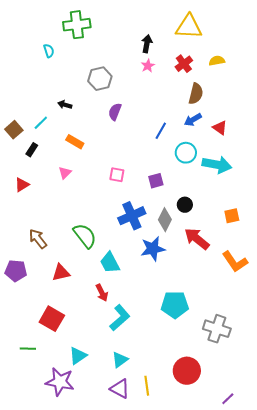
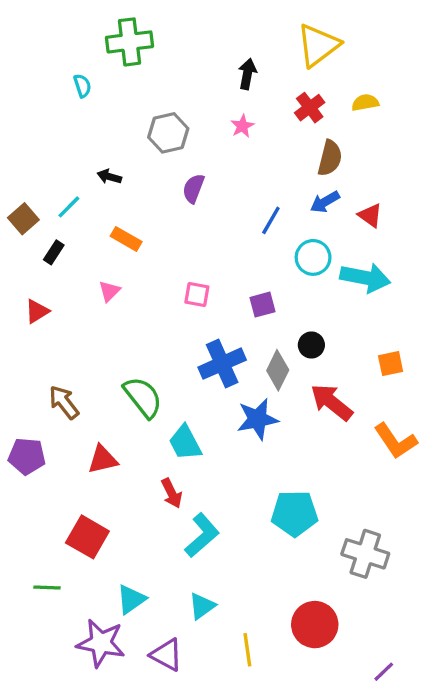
yellow triangle: (189, 27) -> (318, 45), turned -40
pink star: (148, 66) -> (242, 126), moved
purple triangle: (120, 389) -> (167, 655), moved

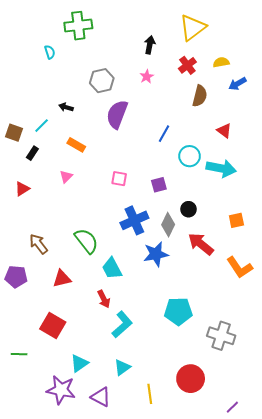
purple semicircle: (193, 188) -> (117, 114), size x1.6
blue arrow: (325, 202) -> (237, 84), moved
brown square: (23, 219) -> (14, 133), turned -30
green line: (47, 587) -> (19, 354), moved

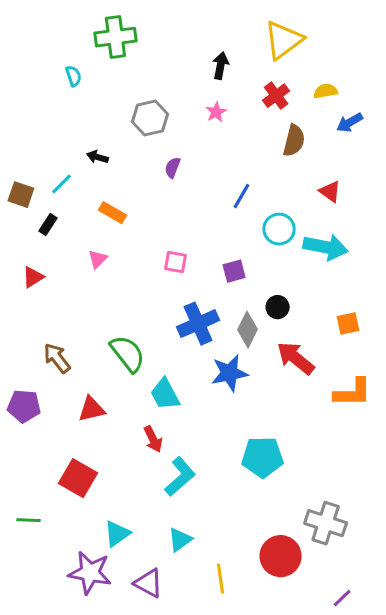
purple semicircle: (117, 114) -> (173, 168), size x0.5
orange L-shape: (240, 267) -> (353, 393), turned -56
gray cross: (221, 336) -> (326, 523), moved

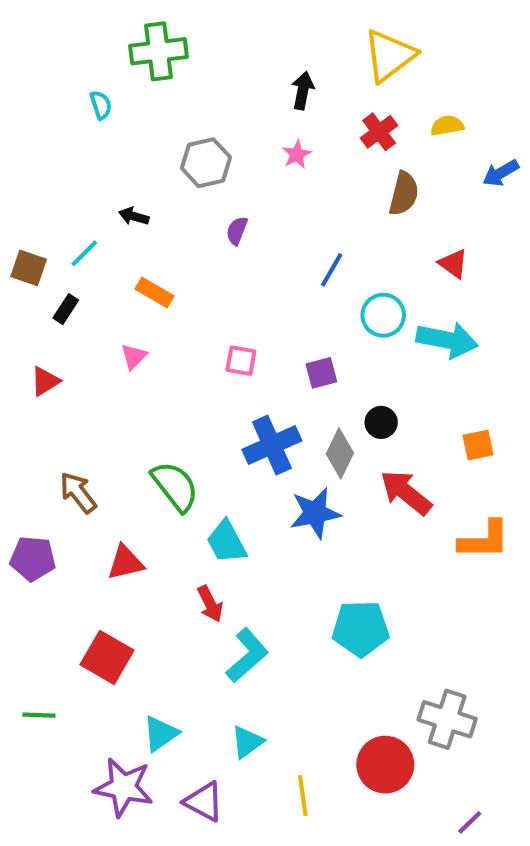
blue arrow: (350, 123) -> (501, 173), moved

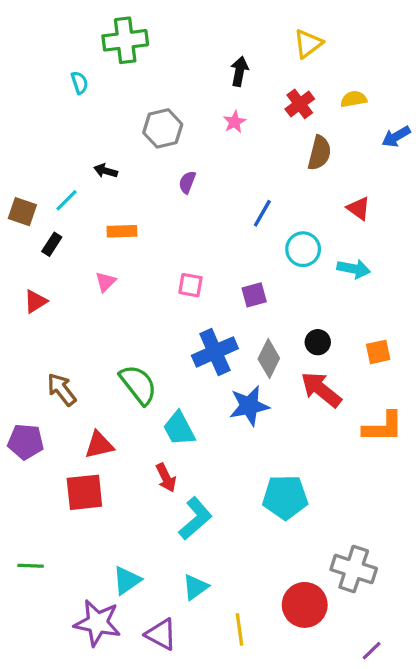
yellow triangle: (389, 55) -> (308, 44), size x0.7
orange rectangle: (154, 293) -> (122, 231), turned -32
cyan arrow: (447, 340) -> (354, 269), size x0.7
black circle: (381, 422) -> (318, 342), moved
red square: (107, 657) -> (84, 492), moved, turned -36

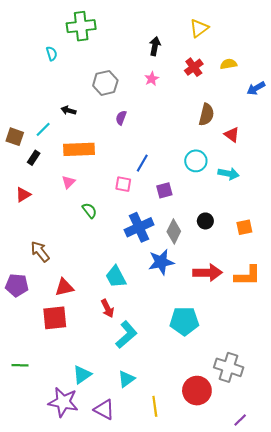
brown semicircle: (319, 153) -> (206, 115), moved
blue line: (262, 213) -> (142, 163), moved
orange rectangle: (122, 231) -> (79, 149), size x1.6
green semicircle: (138, 385) -> (90, 210), moved, size x0.6
red arrow: (321, 390) -> (207, 273), moved, turned 140

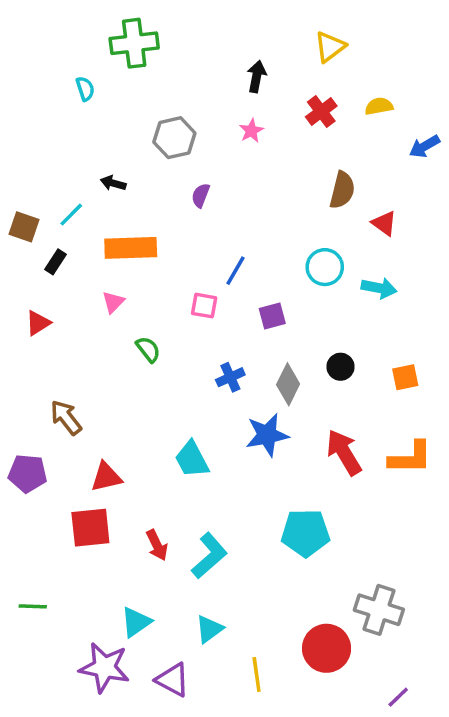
blue cross: (139, 227) -> (230, 377), size x0.6
red arrow: (207, 273) -> (344, 452), turned -120
red arrow: (107, 308) -> (157, 545), moved

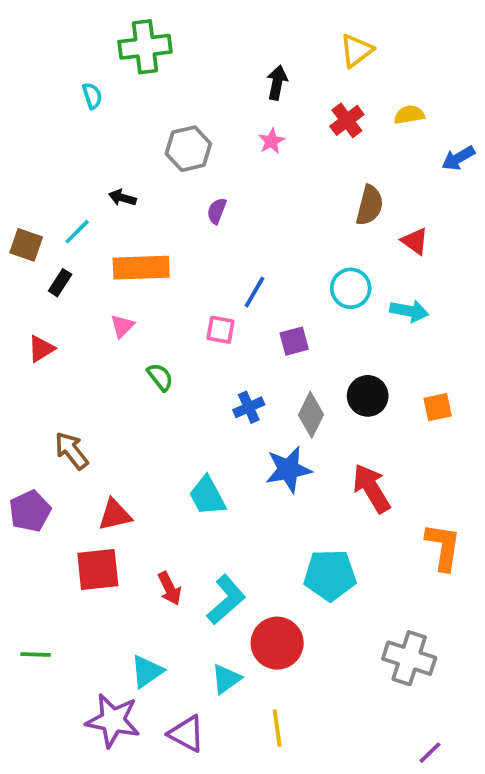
black circle: (341, 367) -> (368, 396), size x1.4
orange L-shape: (410, 458) -> (443, 547), moved, turned -81
purple pentagon: (28, 473) -> (30, 511), turned -30
red circle: (327, 648) -> (277, 643), moved

